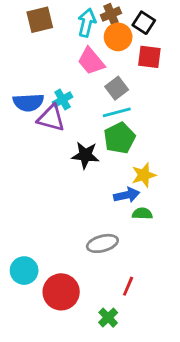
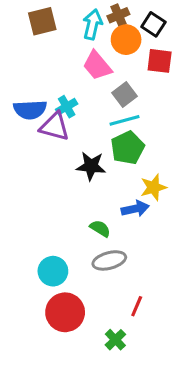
green semicircle: (142, 214) -> (100, 229), moved, turned 30
cyan circle: (24, 271) -> (53, 271), moved

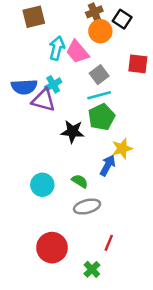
cyan arrow: (93, 24) -> (57, 48), moved
red square: (160, 61) -> (138, 64), moved
blue arrow: (135, 209) -> (108, 165), turned -50
cyan circle: (53, 271) -> (42, 185), moved

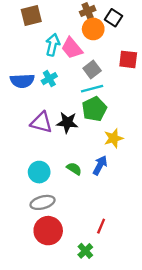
purple triangle: (44, 100) -> (41, 122), moved
blue arrow: (108, 165) -> (100, 165), moved
gray ellipse: (87, 207) -> (43, 202), moved

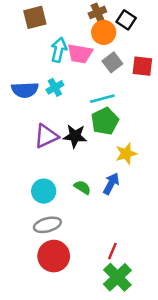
pink trapezoid: (72, 48) -> (80, 54), turned -40
gray square: (92, 70) -> (112, 62), moved
purple triangle: (41, 122) -> (46, 136), turned -40
green cross: (85, 251) -> (117, 277), moved, size x1.6

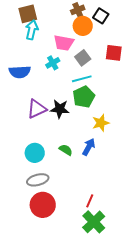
cyan arrow: (59, 50) -> (32, 30), moved
gray square: (112, 62) -> (83, 58), moved
cyan cross: (55, 87) -> (53, 63), moved

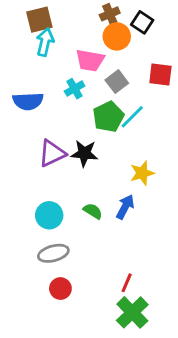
cyan line: (82, 79) -> (132, 117), moved, turned -30
green pentagon: (84, 97) -> (108, 117), moved
red circle: (43, 205) -> (60, 289), size x0.6

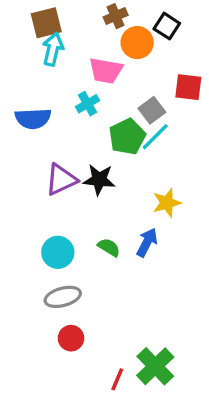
brown cross: (110, 14) -> (116, 16), moved
gray square: (117, 82) -> (152, 110), moved
red line: (127, 283) -> (117, 379), moved

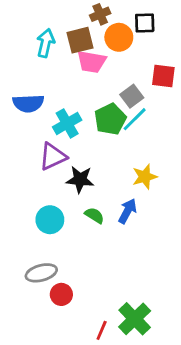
brown square: (46, 23) -> (80, 40), moved
black square: (167, 26) -> (145, 23), turned -35
cyan cross: (88, 104) -> (67, 123), moved, size x1.4
black star: (99, 180) -> (80, 179), moved
gray ellipse: (63, 297) -> (41, 273), moved

